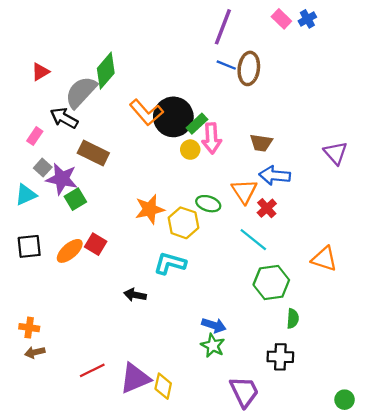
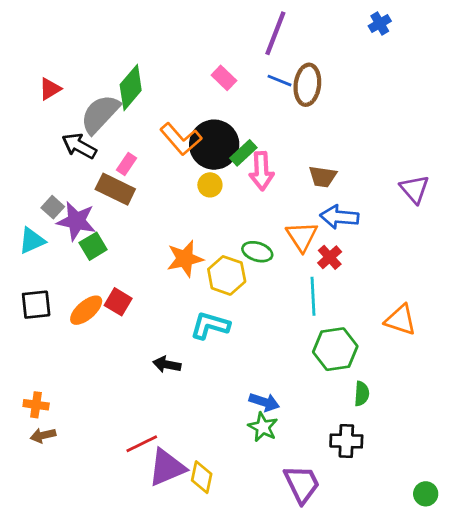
pink rectangle: (281, 19) -> (224, 78), moved
pink rectangle: (35, 136) -> (126, 164), moved
yellow circle: (190, 150) -> (210, 185), moved
cyan line: (253, 240) -> (313, 296), turned 48
red line: (92, 370) -> (142, 444), moved

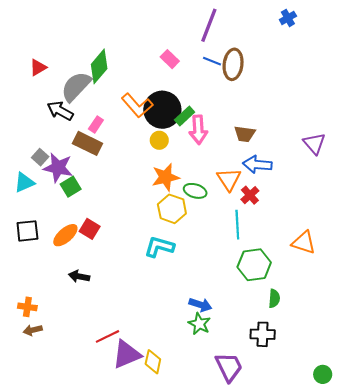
orange star: (185, 259) -> (166, 177), moved
black arrow: (167, 364) -> (79, 276), moved

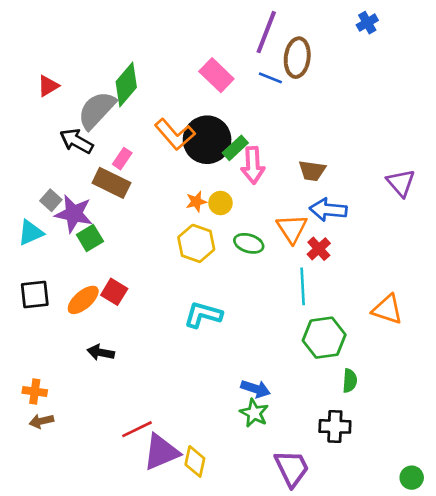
pink rectangle: (170, 59) -> (216, 75), size x1.4
brown ellipse: (233, 64) -> (297, 58), moved
yellow circle: (159, 140) -> (220, 203), moved
orange star: (166, 177) -> (196, 202), moved, size x0.6
yellow hexagon: (172, 209) -> (196, 243), moved

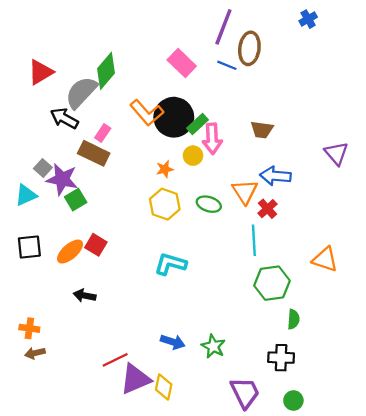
red triangle: (48, 86) -> (41, 72), size x1.4
brown trapezoid: (312, 171) -> (262, 130), moved
yellow circle: (220, 203) -> (193, 156), moved
blue arrow: (255, 389) -> (173, 342), moved
green circle: (412, 478) -> (293, 401), moved

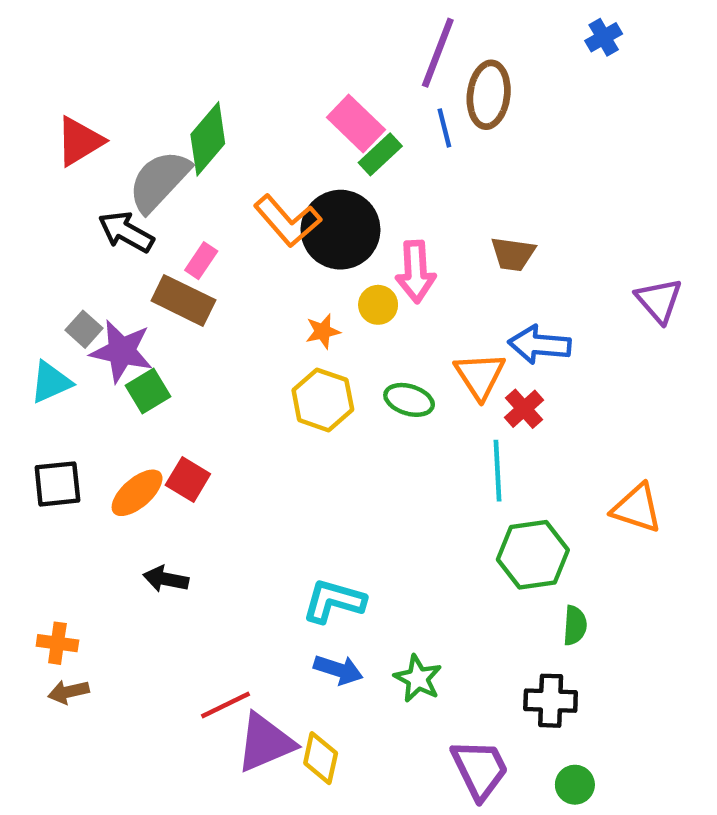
blue line: (227, 65) -> (444, 128), turned 54
green rectangle: (198, 124) -> (380, 154), moved
cyan L-shape: (170, 264) -> (334, 601), moved

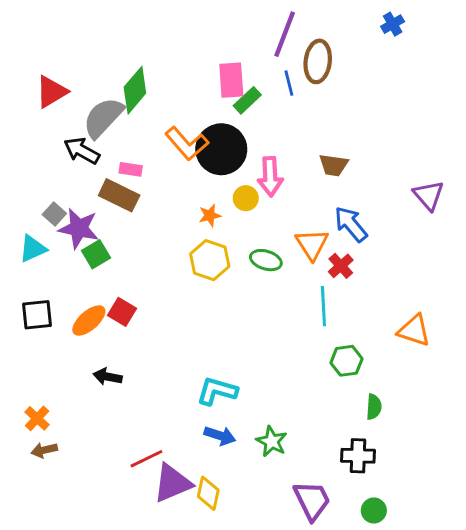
pink rectangle: (356, 124) -> (231, 80), turned 42
pink rectangle: (201, 261) -> (131, 169), turned 65
blue arrow: (539, 345) -> (351, 224), turned 45
green hexagon: (533, 555) -> (346, 361), size x0.7
orange cross: (57, 643) -> (37, 418), turned 35

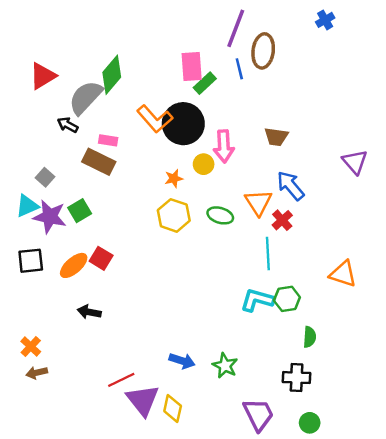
black arrow: (82, 151) -> (68, 125), size x0.7
purple star: (79, 228) -> (50, 217), moved
cyan L-shape: (217, 391) -> (257, 300), moved
purple triangle: (172, 483) -> (143, 400), turned -45

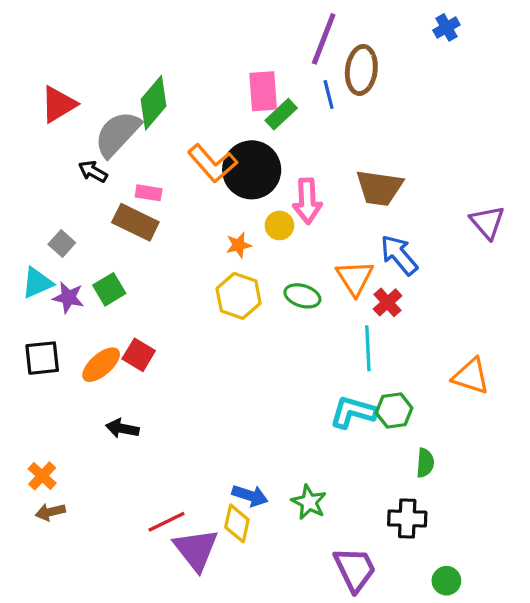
brown trapezoid: (276, 137) -> (379, 188), size x1.4
purple star: (50, 217) -> (68, 298), size x0.7
yellow diamond: (173, 408) -> (237, 523), moved
green circle: (310, 423) -> (446, 581), moved

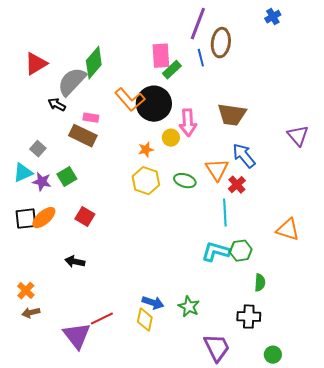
orange ellipse: (101, 365) -> (44, 218), moved
purple triangle: (196, 550) -> (77, 336), moved

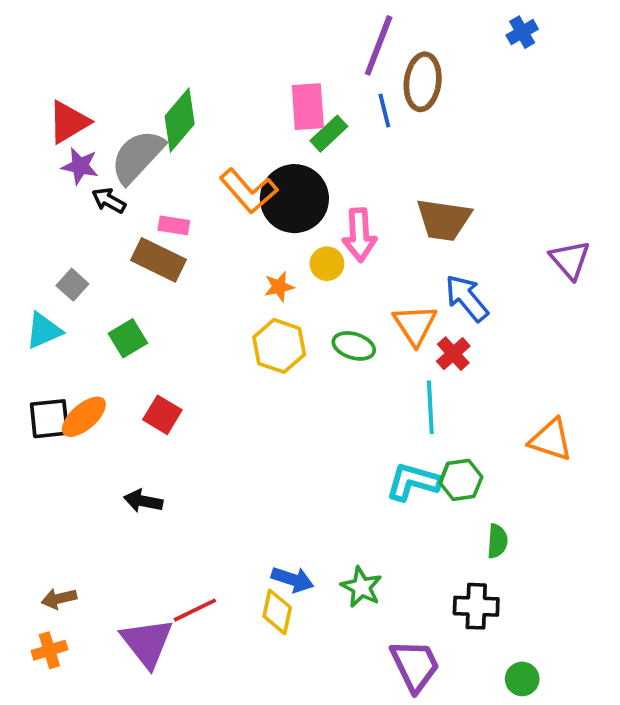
purple star: (42, 182) -> (80, 166), moved
orange cross: (26, 291) -> (49, 650), moved, turned 30

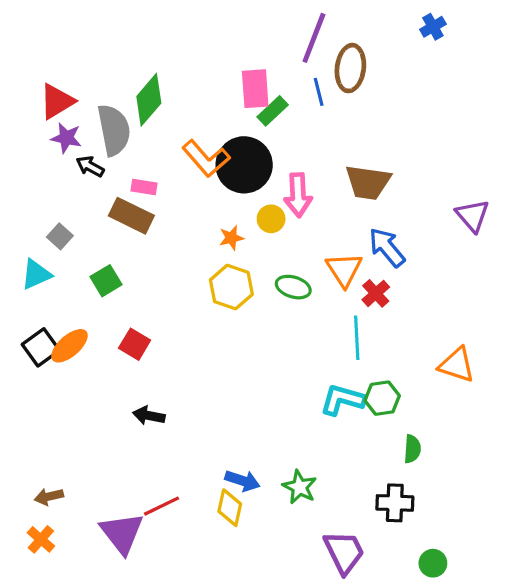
gray semicircle: (137, 156) -> (114, 130), turned 126
black square: (49, 419) -> (41, 347), turned -30
black arrow: (143, 501) -> (149, 416), moved
orange cross: (49, 650) -> (41, 539), turned -32

